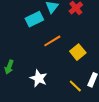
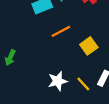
white star: (39, 78) -> (58, 81), moved, turned 30

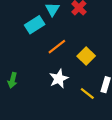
white star: (58, 81) -> (59, 79), moved

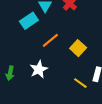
white star: (59, 79) -> (39, 69), moved

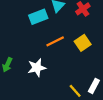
yellow square: (78, 48) -> (83, 43), moved

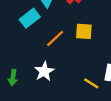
yellow square: (83, 43) -> (84, 31), turned -35

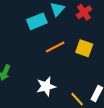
white star: (44, 71) -> (46, 86), moved

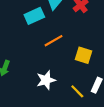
yellow square: (84, 48) -> (83, 55), moved

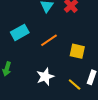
cyan rectangle: (34, 16) -> (20, 32), moved

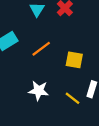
white star: (45, 77) -> (39, 91), turned 30

